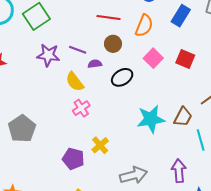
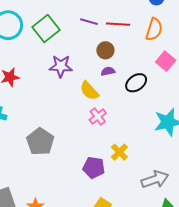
brown circle: (113, 44) -> (105, 50), moved
purple line: (78, 50) -> (89, 22), moved

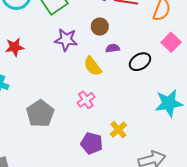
brown circle: (105, 50) -> (100, 26), moved
pink cross: (98, 116) -> (86, 100), moved

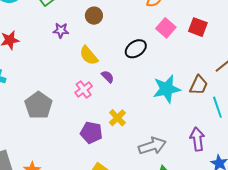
purple star: (66, 40) -> (61, 30), size x0.7
purple semicircle: (113, 48) -> (108, 77), moved, turned 56

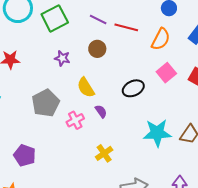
gray pentagon: (38, 105) -> (46, 103), moved
purple pentagon: (91, 133) -> (25, 155), moved

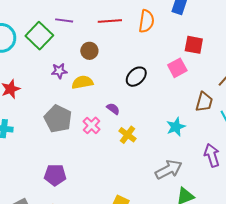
purple line: (98, 20) -> (64, 20), moved
pink square: (166, 73) -> (177, 68), moved, turned 30
yellow semicircle: (86, 87) -> (82, 82), moved, turned 130
cyan star: (157, 133) -> (176, 127), moved, size x0.7
yellow cross: (104, 153) -> (127, 135), moved

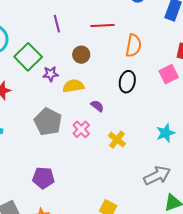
purple line: (64, 20) -> (57, 24), turned 66
orange semicircle: (146, 21) -> (133, 46), moved
green square: (39, 36) -> (28, 57), moved
black ellipse: (136, 77) -> (127, 82), turned -35
purple semicircle: (113, 109) -> (97, 106), moved

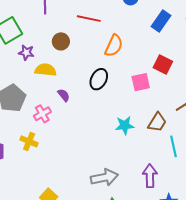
cyan star: (165, 133) -> (125, 125), moved
yellow cross: (117, 140) -> (29, 141), moved, turned -30

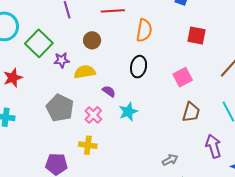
pink square: (141, 82) -> (183, 77), moved
brown trapezoid: (157, 122) -> (191, 112), moved
cyan star: (125, 125) -> (128, 112), moved
gray arrow: (104, 177) -> (170, 160), size x0.6

